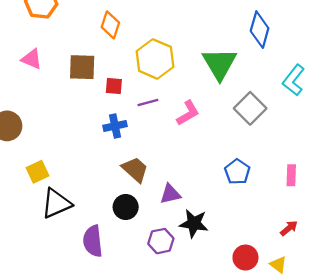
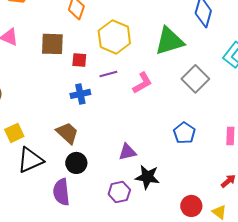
green triangle: (220, 64) -> (169, 41), turned 44
brown trapezoid: (135, 169) -> (67, 133), moved
black circle: (126, 207) -> (76, 163), moved

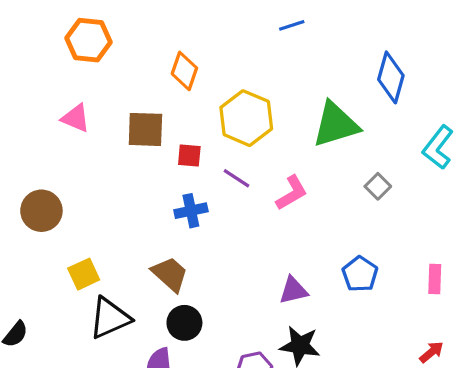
purple line: (108, 74) -> (236, 178), turned 48
gray square: (195, 79) -> (378, 186), size x0.6
purple triangle: (127, 152) -> (293, 290), moved

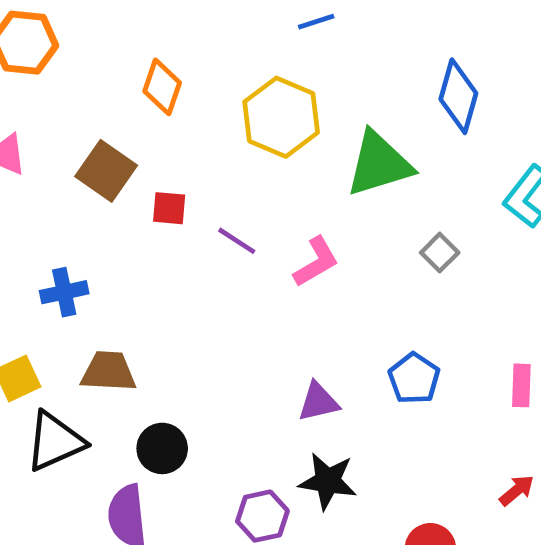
yellow hexagon: (246, 118) -> (281, 117), moved
brown square: (145, 129) -> (106, 171), turned 33
blue cross: (191, 211) -> (64, 292), moved
brown trapezoid: (170, 274) -> (108, 371), moved, turned -39

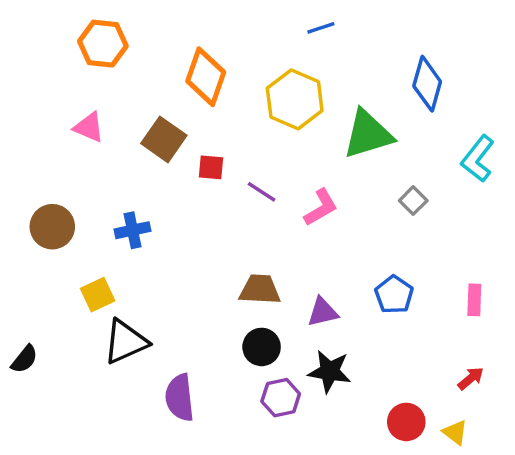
orange diamond: (162, 87) -> (206, 77), size x1.4
brown trapezoid: (108, 371) -> (260, 289), moved
black circle: (162, 448) -> (262, 347), moved

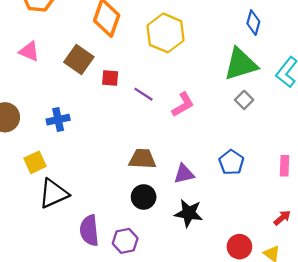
blue diamond: (427, 84) -> (253, 23), size x0.7
green triangle: (368, 134) -> (241, 64), moved
purple hexagon: (281, 398) -> (125, 241), moved

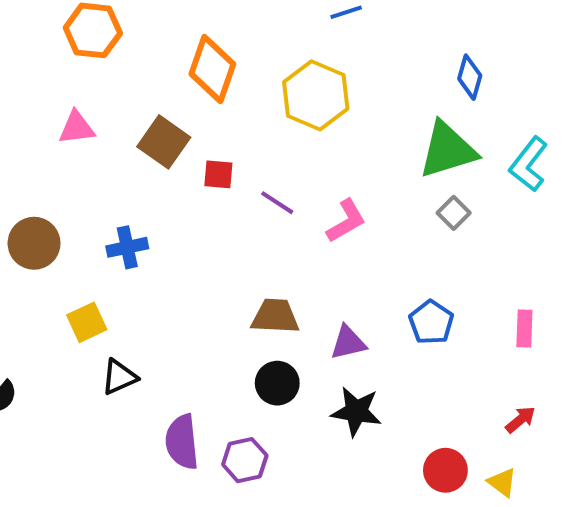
pink triangle: (29, 51) -> (77, 128), turned -30
black triangle: (53, 194) -> (119, 377), size x0.7

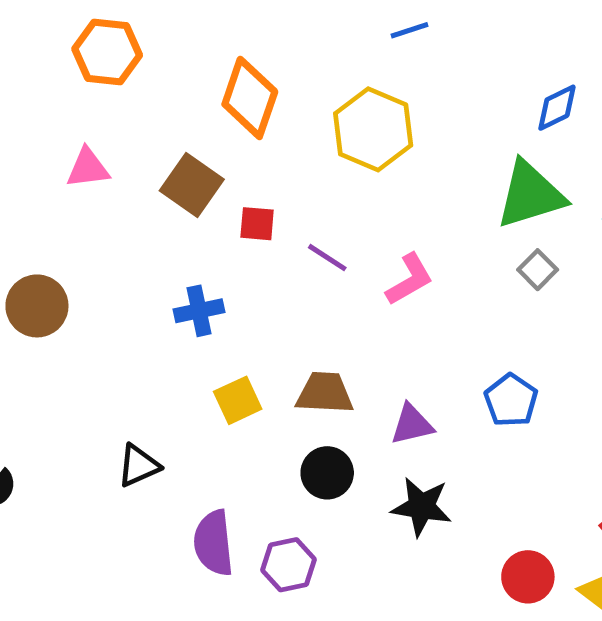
blue diamond: (470, 77) -> (557, 108), turned 48
blue cross: (127, 247) -> (199, 311), moved
yellow square: (87, 322) -> (238, 400), moved

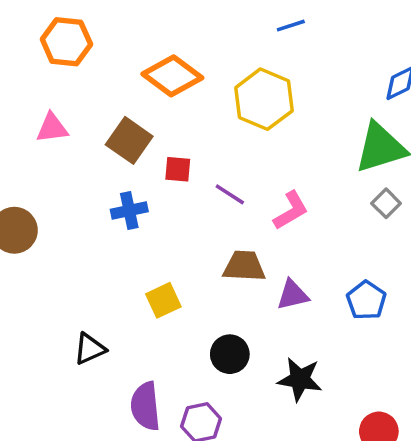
orange diamond: (250, 98) -> (172, 76), turned -72
blue cross: (199, 311) -> (129, 211), moved
brown trapezoid: (325, 393) -> (244, 266), moved
purple triangle: (412, 424) -> (293, 295), moved

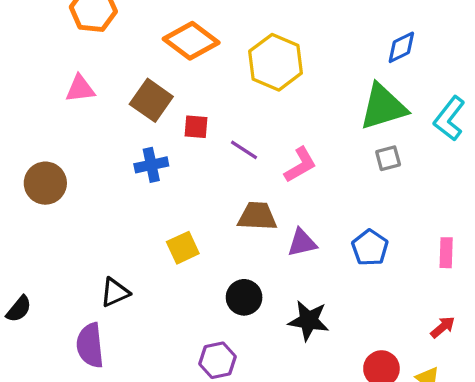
gray square: (386, 203) -> (388, 158), turned 30
purple semicircle: (145, 406) -> (90, 345), moved

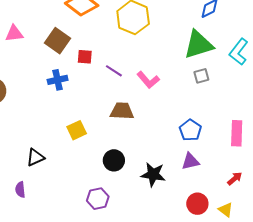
pink L-shape: (300, 165) -> (148, 80), turned 80
purple triangle: (302, 243) -> (190, 161), moved
pink rectangle: (446, 253) -> (237, 133), size x1.4
purple semicircle: (90, 345) -> (20, 190), size x0.6

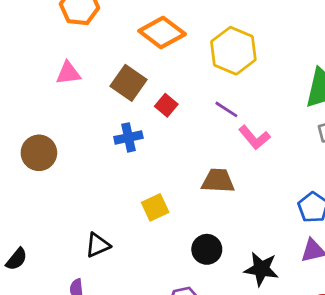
red square: (85, 57) -> (166, 105), turned 35
purple line: (114, 71) -> (226, 109), moved

